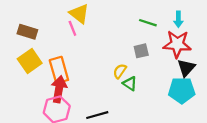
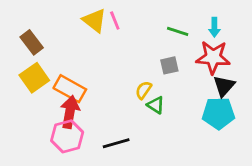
pink line: (72, 28) -> (115, 20), moved
brown rectangle: (27, 32) -> (32, 42), turned 36
orange rectangle: (59, 70) -> (70, 89), turned -45

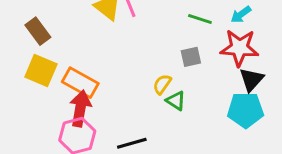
cyan arrow: (214, 27) -> (241, 14), turned 54
yellow square: (34, 78) -> (41, 71), turned -32

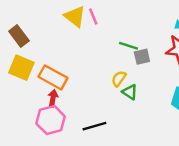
green line: (200, 19) -> (129, 46), moved
red arrow: (80, 108) -> (53, 98), size x0.6

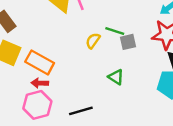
yellow semicircle: (119, 79) -> (93, 41), moved
red arrow: (53, 98) -> (40, 83), turned -98

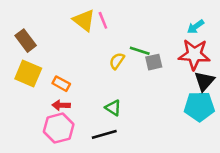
orange rectangle: (40, 62) -> (61, 84), size x0.6
green triangle: (116, 77) -> (113, 108), moved

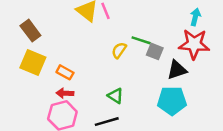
cyan arrow: (196, 27) -> (195, 17), turned 140
gray square: (154, 62) -> (155, 51), turned 35
black triangle: (204, 81) -> (177, 70), moved, turned 30
cyan pentagon: (199, 106) -> (172, 101), moved

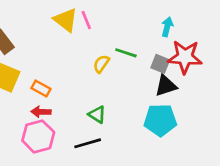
cyan arrow: (195, 17) -> (167, 27), moved
gray square: (155, 51) -> (160, 64), moved

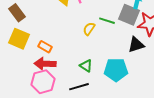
gray square: (160, 64) -> (129, 15), moved, size x1.5
red arrow: (41, 112) -> (45, 64), size x1.5
cyan pentagon: (160, 120) -> (116, 70), moved

